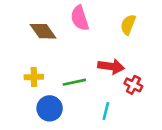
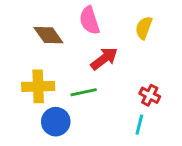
red arrow: (111, 67) -> (104, 59), moved, turned -45
yellow cross: (34, 77) -> (38, 86), size x1.5
cyan line: (106, 111) -> (139, 125), moved

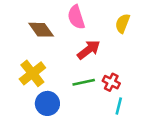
yellow cross: (38, 86) -> (32, 73), turned -36
green line: (84, 92) -> (84, 82), moved
red cross: (150, 95) -> (111, 82), moved

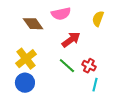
pink semicircle: (76, 17) -> (61, 14), turned -84
green line: (84, 82) -> (67, 66), turned 54
blue circle: (47, 103) -> (25, 83), moved

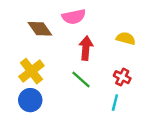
yellow semicircle: (98, 19) -> (126, 38), moved, turned 84
red arrow: (71, 40) -> (86, 48), turned -48
red cross: (89, 66) -> (122, 77), moved

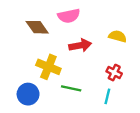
red arrow: (86, 48) -> (80, 45), turned 75
yellow cross: (31, 71) -> (48, 67), moved, turned -30
green line: (81, 80) -> (71, 88), moved, turned -30

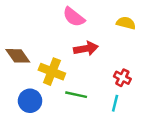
pink semicircle: (69, 16) -> (74, 17), turned 50
brown diamond: (37, 27) -> (18, 56), moved
yellow semicircle: (118, 36) -> (126, 23), moved

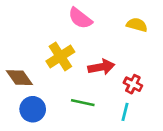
red arrow: (86, 49) -> (101, 67), moved
brown diamond: (18, 56) -> (19, 78), moved
yellow cross: (52, 72) -> (60, 56), moved, turned 35

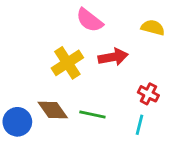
red arrow: (101, 67) -> (113, 57), moved
brown diamond: (19, 78) -> (53, 110), moved
blue circle: (33, 109) -> (17, 122), moved

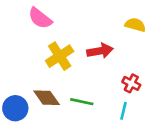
pink semicircle: (89, 20) -> (40, 18), moved

